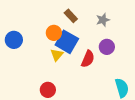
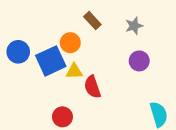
blue square: (67, 42) -> (51, 61), moved, turned 35
yellow triangle: (57, 55) -> (74, 71), turned 48
red semicircle: (88, 59) -> (92, 87), moved, turned 138

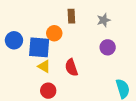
brown rectangle: (92, 21) -> (71, 16), turned 40
blue square: (51, 61) -> (39, 47), turned 30
yellow triangle: (74, 71) -> (44, 66), moved, turned 32

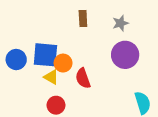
orange circle: (54, 33) -> (63, 63), moved
blue circle: (14, 40) -> (16, 60), moved
purple circle: (108, 47) -> (125, 55), size x1.5

